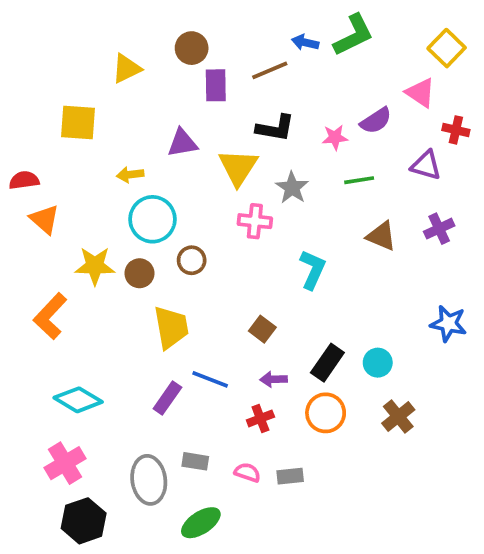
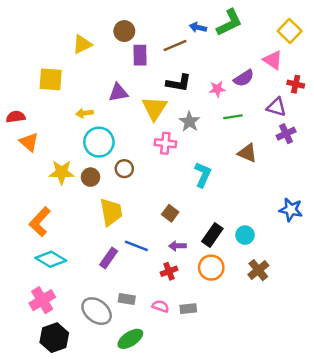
purple cross: (439, 229) -> (286, 134), moved
orange L-shape: (50, 316) -> (40, 222), moved
gray ellipse: (149, 480) -> (97, 311), turned -44

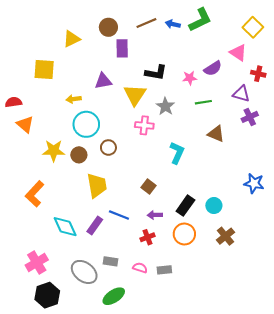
brown line: (175, 46) -> (146, 23), moved
cyan diamond: (51, 259) -> (65, 227), moved, turned 35

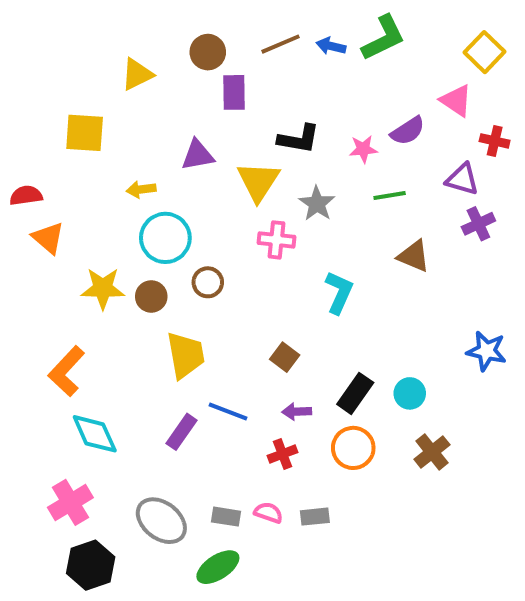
cyan diamond: (65, 227) -> (95, 434), moved
gray rectangle: (111, 261) -> (226, 517), moved

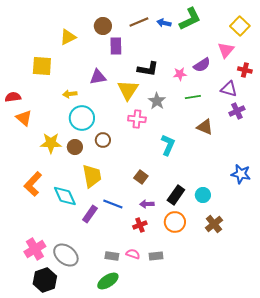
pink triangle: (456, 101) -> (226, 50), turned 36
cyan diamond: (95, 434) -> (65, 196), moved
gray ellipse: (161, 521) -> (66, 255), moved

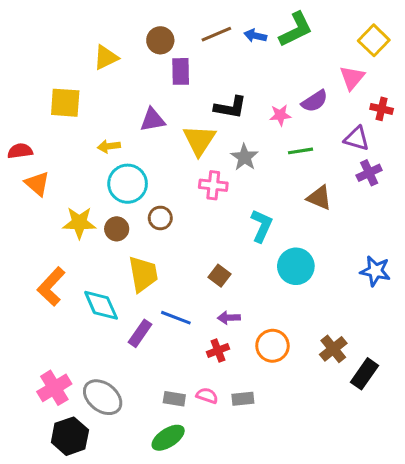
black rectangle: (176, 195) -> (364, 374), moved
cyan circle: (203, 195) -> (296, 266), moved, size x1.5

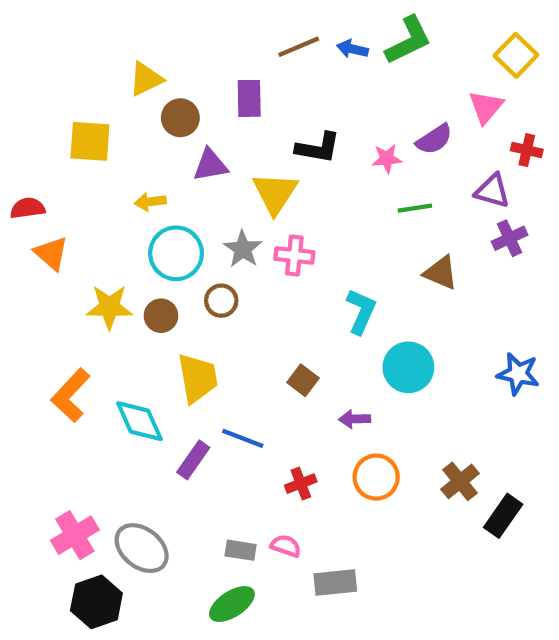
brown circle: (160, 40) -> (180, 118), moved
gray star: (244, 157) -> (243, 249), moved
purple arrow: (229, 318) -> (355, 419), moved
gray rectangle: (243, 399) -> (335, 582), moved, size x1.4

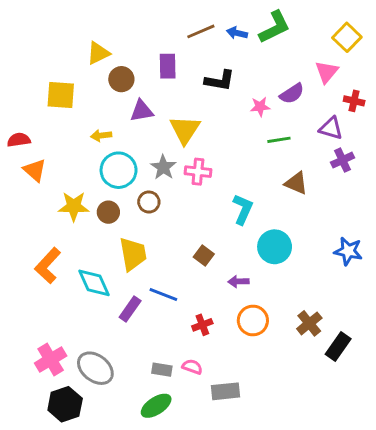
black L-shape: (318, 148) -> (220, 81), moved

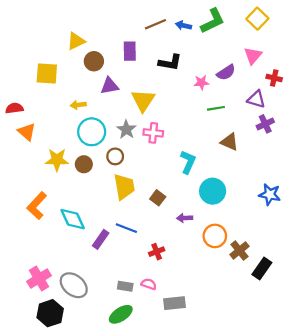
yellow square: (347, 37) -> (257, 19), moved
yellow trapezoid: (133, 254) -> (124, 187), moved
orange circle: (253, 320) -> (215, 236), moved

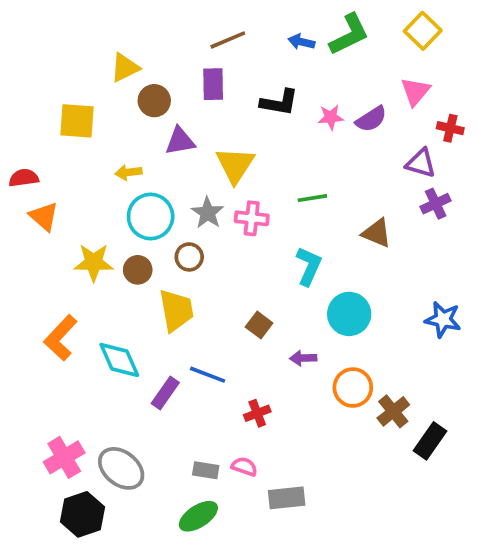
brown line: (155, 24) -> (228, 40), moved
pink star: (201, 83) -> (331, 117), moved
green line: (216, 108) -> (312, 198), moved
yellow trapezoid: (124, 187) -> (176, 310), moved

